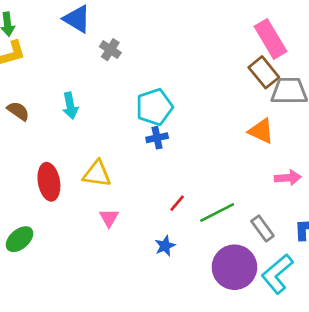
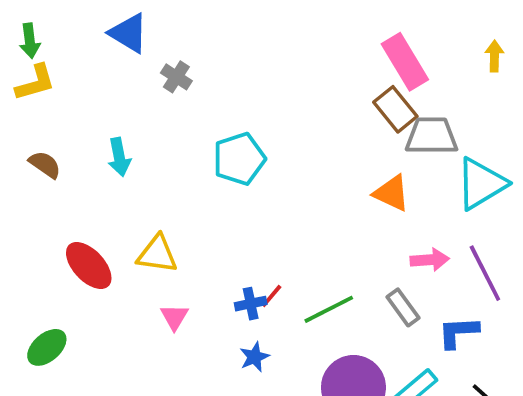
blue cross: (157, 138) -> (251, 304), moved
red ellipse: (49, 182) -> (89, 266), turned -33
gray rectangle: (262, 228) -> (403, 307), moved

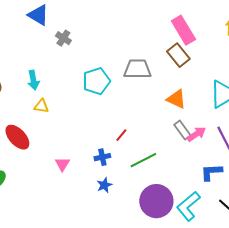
gray trapezoid: (432, 136) -> (137, 69), moved
yellow triangle: (157, 254) -> (41, 106), moved, size x0.7
pink arrow: (430, 260) -> (196, 134), turned -30
red line: (272, 296) -> (121, 135), moved
gray rectangle: (403, 307) -> (182, 130), moved

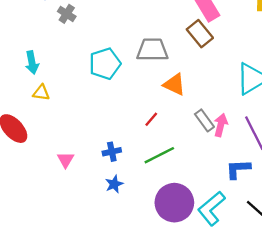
orange triangle: (176, 99) -> (174, 85), moved
pink arrow: (196, 134) -> (221, 125), turned -42
red line: (121, 135) -> (151, 119), moved

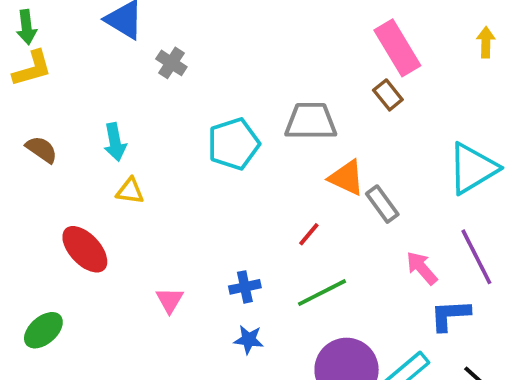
brown rectangle: (200, 34) -> (388, 95), size x0.7
gray rectangle: (204, 120) -> (382, 204), moved
pink arrow: (221, 125) -> (422, 268), moved, turned -55
blue star: (114, 184) -> (249, 340), turned 30

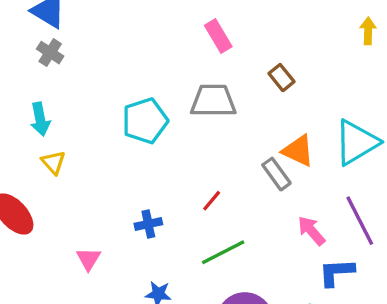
pink rectangle: (397, 48) -> (218, 36), moved, size x0.7
gray cross: (171, 63) -> (50, 53), moved
orange triangle: (347, 178) -> (298, 151), moved
yellow triangle: (130, 191) -> (53, 162), turned 40
blue cross: (245, 287) -> (148, 224), moved

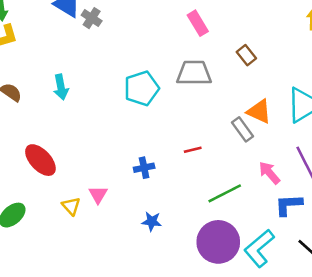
gray cross: (50, 53) -> (92, 18), moved
yellow triangle: (53, 162) -> (71, 206), moved
red line: (212, 201) -> (193, 150), turned 36
green line: (223, 252) -> (225, 193), moved

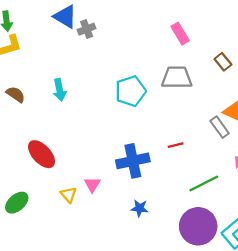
gray cross: (92, 18) -> (87, 29), turned 36
blue cross: (144, 168) -> (133, 161), size x1.8

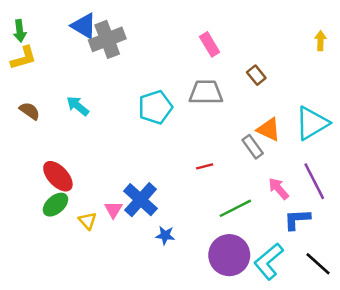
gray cross: (87, 29) -> (107, 39), size x1.8
cyan arrow: (60, 90) -> (78, 106), turned 140
blue cross: (133, 161) -> (141, 200), moved, turned -36
green ellipse: (17, 203) -> (55, 205), moved

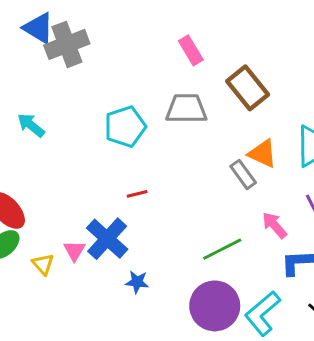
brown rectangle: (256, 75) -> (248, 88), size x1.8
red line: (205, 166) -> (137, 194), moved

